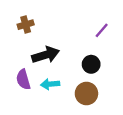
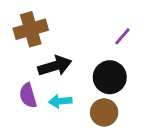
brown cross: (26, 25) -> (31, 29), size x1.6
black circle: (91, 64) -> (110, 77), size x1.5

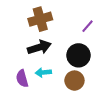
brown cross: (31, 29) -> (40, 19), moved
purple semicircle: (28, 96) -> (22, 78), moved

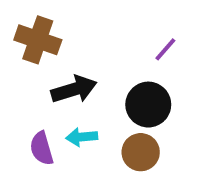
brown cross: (40, 19) -> (38, 40), moved, turned 35

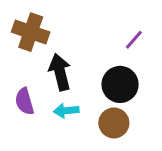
black arrow: (74, 89) -> (60, 72), turned -87
purple semicircle: (42, 148) -> (25, 101), moved

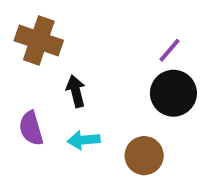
black arrow: (60, 72) -> (76, 91), size x0.7
black circle: (120, 84) -> (173, 93), moved

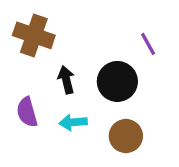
purple line: (169, 50) -> (148, 44), turned -70
black circle: (173, 93) -> (117, 81), moved

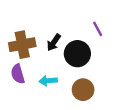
brown cross: (34, 35) -> (22, 45), moved, turned -30
black arrow: (66, 80) -> (54, 42), moved, turned -132

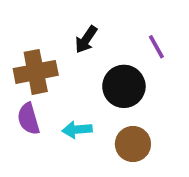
black arrow: (54, 42) -> (86, 40), moved

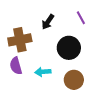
purple line: (156, 47) -> (81, 18), moved

